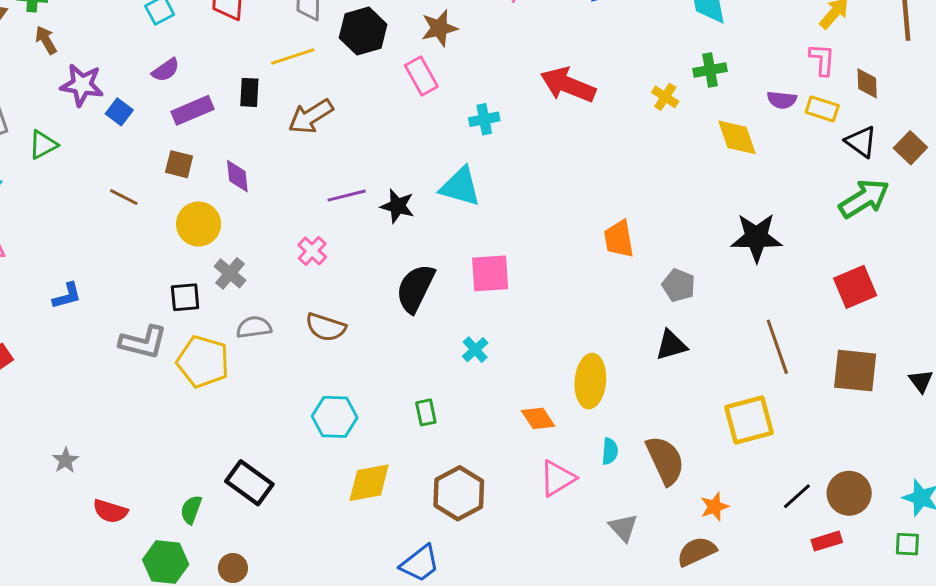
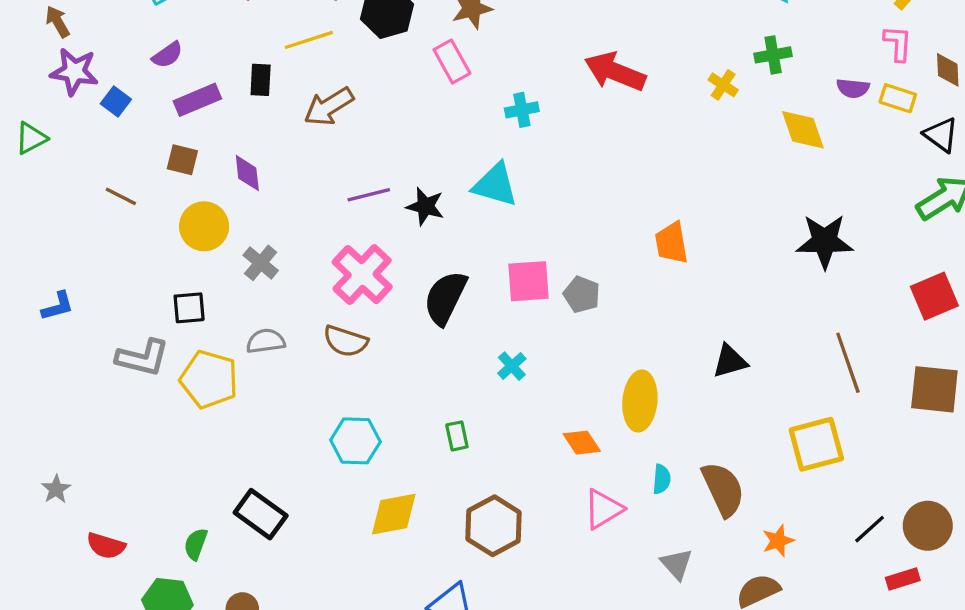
brown arrow: (46, 40) -> (58, 22), moved
pink cross: (312, 251) -> (362, 275), moved, size x1.8
gray cross: (230, 273) -> (261, 263), moved
gray pentagon: (679, 285) -> (582, 295), moved

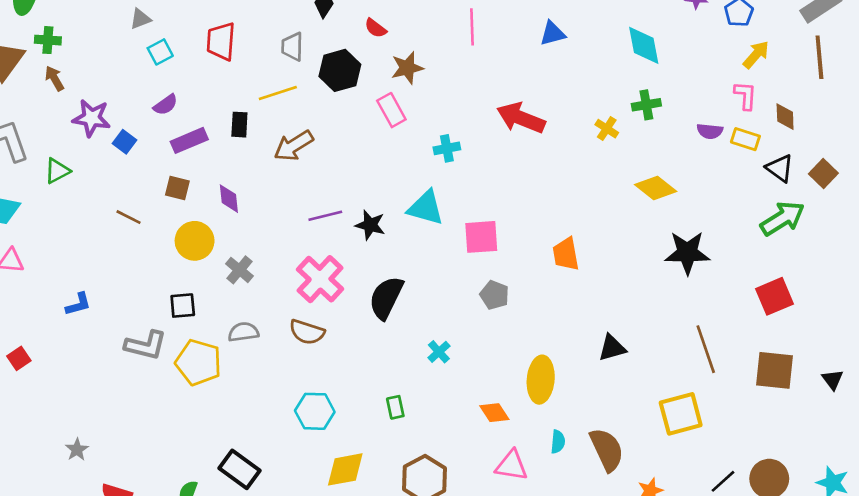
brown arrow: (58, 22) -> (55, 78), moved
yellow diamond: (803, 130) -> (656, 188), moved, turned -33
pink square: (528, 281) -> (481, 237), moved
pink triangle: (603, 509) -> (512, 465), turned 40

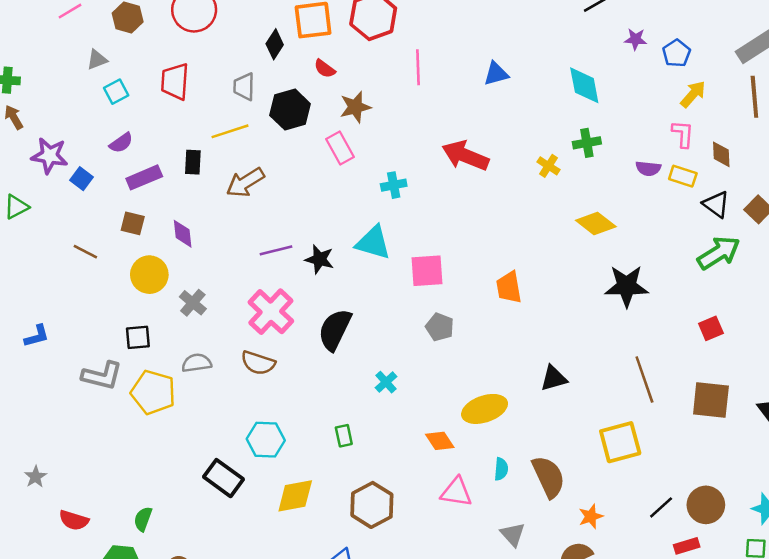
red square: (775, 296) -> (711, 328), size x0.7
yellow ellipse: (541, 380) -> (485, 409), turned 66
black rectangle: (239, 469) -> (224, 478), moved

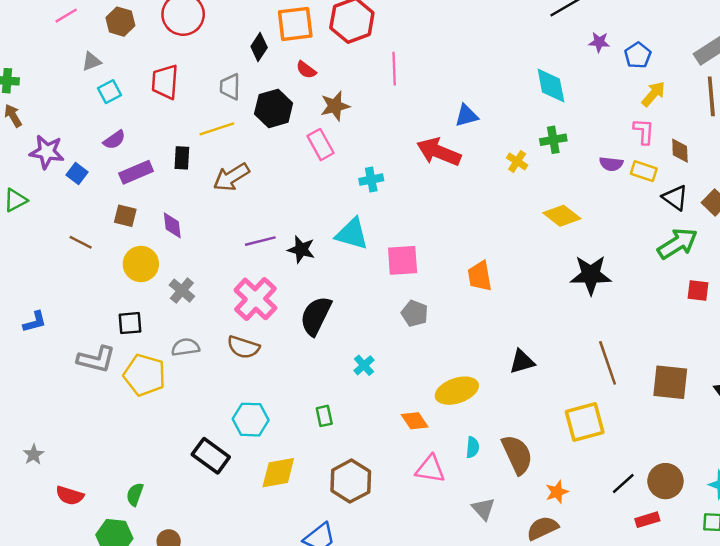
blue triangle: (496, 74) -> (466, 116), moved
red square: (711, 328) -> (698, 291), moved, turned 30

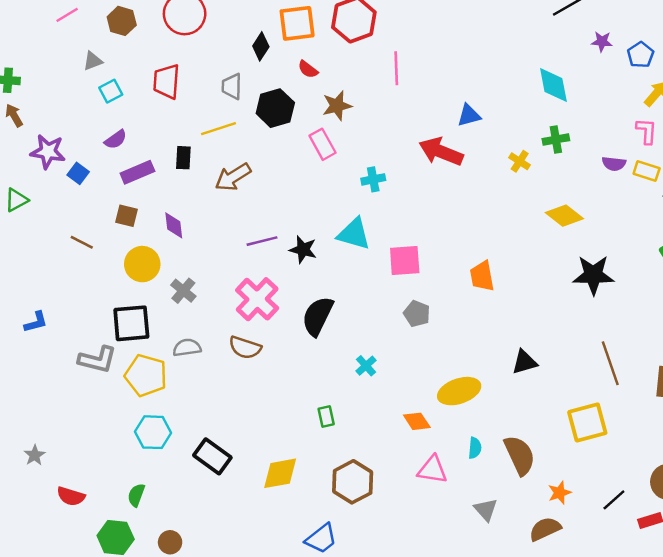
black square: (130, 323) -> (131, 323), size x1.6
cyan hexagon: (251, 420) -> (153, 432), moved
black line: (623, 483) -> (614, 500), moved

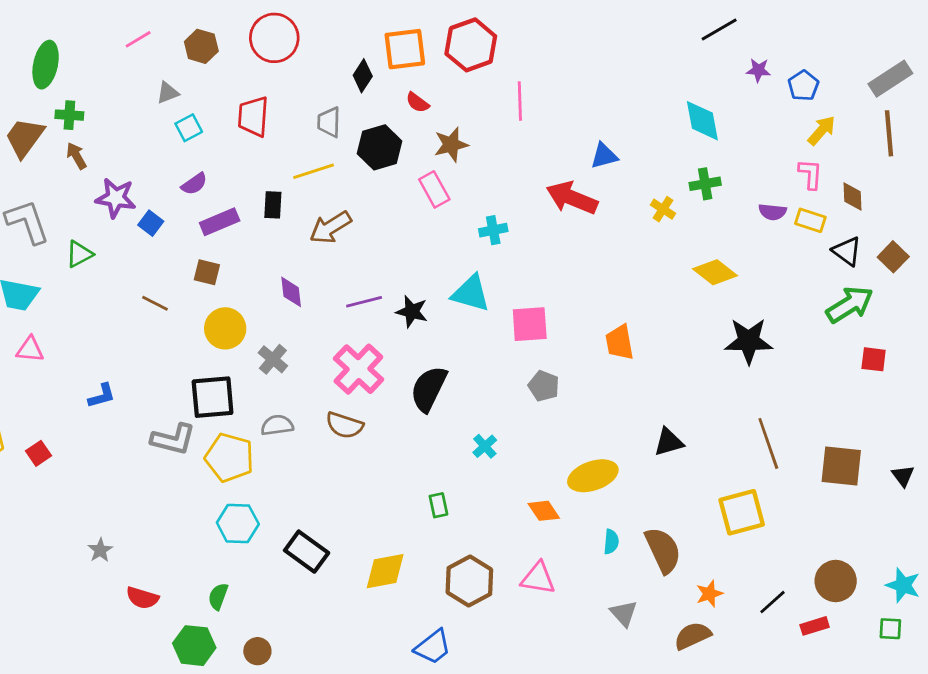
purple diamond: (174, 225) -> (291, 292), moved
pink triangle: (433, 470) -> (538, 578), moved

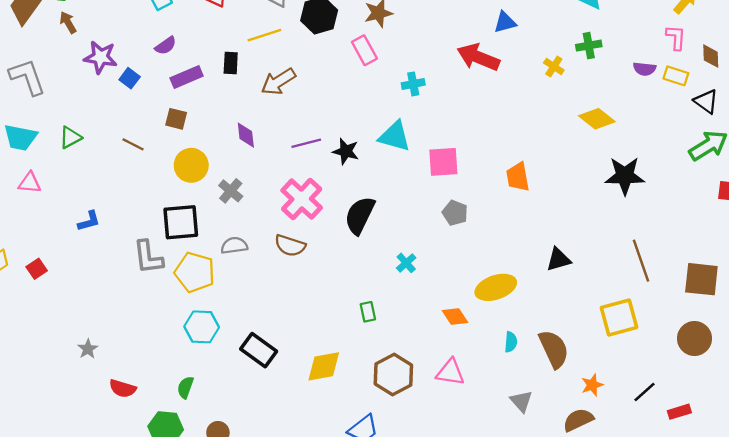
green triangle: (79, 254) -> (70, 137), moved
gray L-shape: (173, 439) -> (148, 257), turned 69
brown circle: (836, 581) -> (694, 338), moved

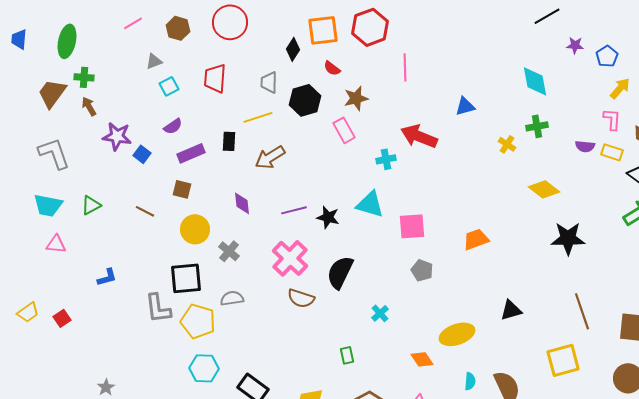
red arrow: (478, 57) -> (419, 136), moved
orange trapezoid: (518, 177) -> (476, 239), turned 80
brown semicircle: (290, 246) -> (301, 298), moved

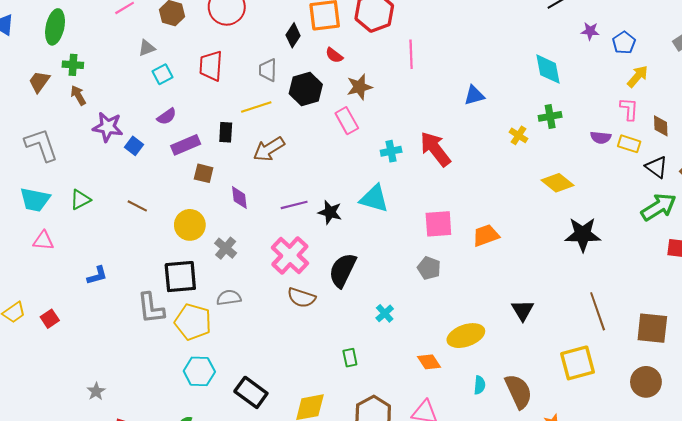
brown trapezoid: (52, 93) -> (39, 82), size x0.7
red arrow: (419, 136) -> (435, 149), moved, turned 30
brown square: (182, 189) -> (204, 173), moved
pink square: (412, 226) -> (438, 224), moved
black triangle: (511, 310) -> (523, 310), turned -45

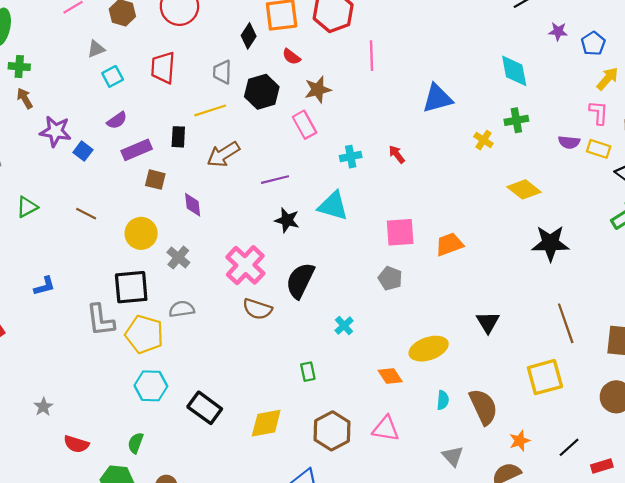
blue triangle: (474, 95) -> (437, 98), size x1.4
red arrow: (435, 149) -> (397, 154), size x0.5
purple line: (294, 205) -> (275, 180), moved

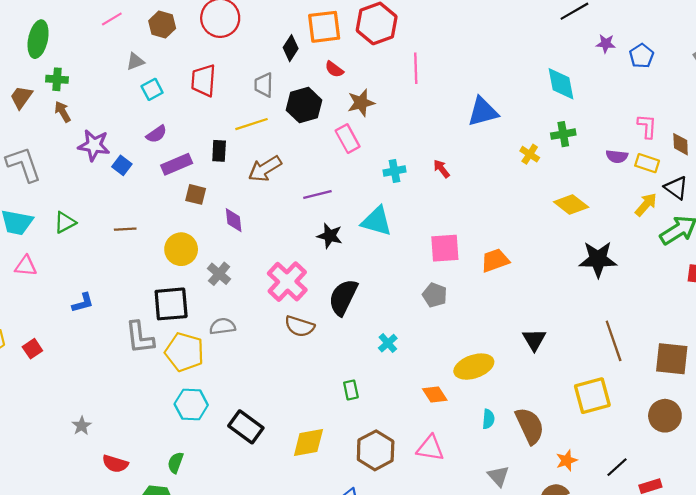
yellow arrow: (607, 79) -> (646, 204), moved
brown line: (86, 214) -> (125, 229), turned -30

